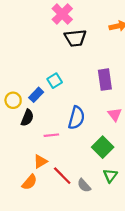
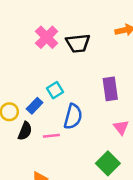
pink cross: (62, 14) -> (47, 37), moved
blue semicircle: (76, 118) -> (73, 117), moved
pink line: (51, 135) -> (51, 136), moved

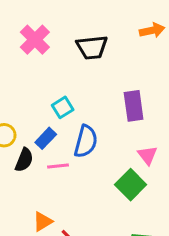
pink cross: (47, 37) -> (35, 40), moved
blue rectangle: (35, 106) -> (46, 138), moved
green square: (108, 163) -> (131, 185), moved

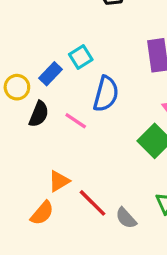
blue rectangle: (46, 138) -> (51, 74), moved
pink line: (58, 166) -> (76, 121), turned 40

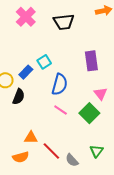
pink line: (76, 121) -> (61, 110), moved
orange triangle: (59, 181) -> (31, 138), turned 32
orange semicircle: (42, 213) -> (21, 157), turned 35

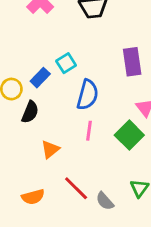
pink line: (61, 110) -> (89, 131), turned 64
orange triangle: (31, 138) -> (50, 149), moved, turned -40

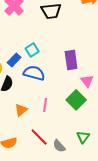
purple rectangle: (132, 62) -> (71, 60), moved
blue semicircle: (88, 95) -> (34, 73), moved, turned -90
pink line: (89, 131) -> (45, 105), moved

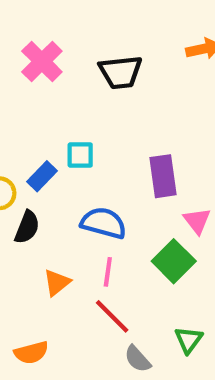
cyan square: (32, 50) -> (80, 155), turned 32
blue semicircle: (34, 73) -> (104, 223), moved
red line: (39, 137) -> (112, 316), moved

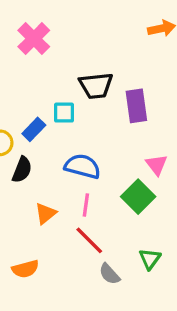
black trapezoid: (121, 72) -> (96, 86), moved
purple rectangle: (163, 176) -> (136, 106), moved

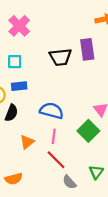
purple rectangle: (136, 106) -> (87, 49), moved
cyan square: (64, 113) -> (15, 62), moved
blue rectangle: (34, 129) -> (19, 86), turned 40

